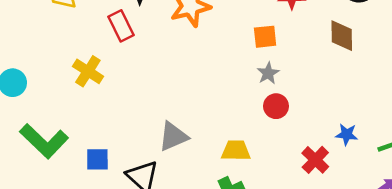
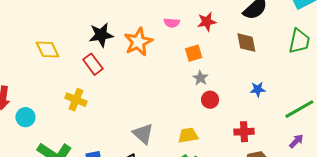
blue star: (347, 134) -> (258, 89), moved
gray triangle: (173, 136) -> (143, 134), turned -45
red cross: (315, 160) -> (244, 132), turned -36

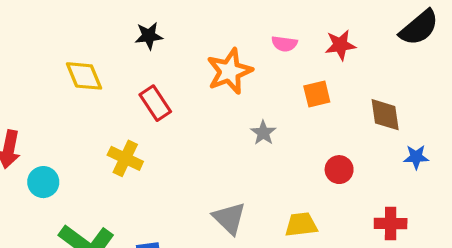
black star: (101, 35) -> (149, 36), moved, size x0.7
brown diamond: (246, 43) -> (385, 115), moved
gray star: (200, 78) -> (263, 133), moved

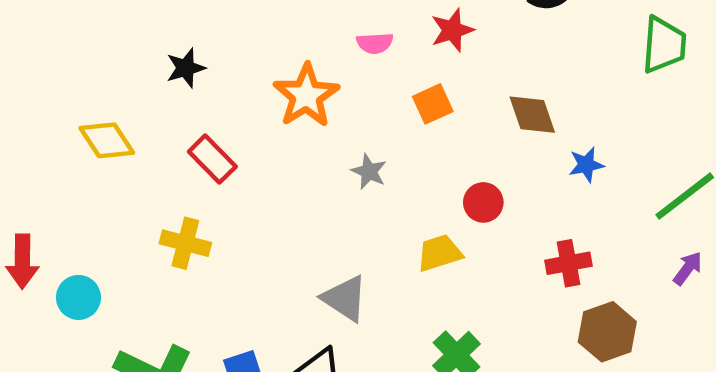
yellow trapezoid: (301, 225) -> (439, 253), moved

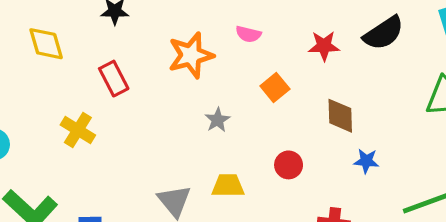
red star: (452, 30) -> (324, 46), moved
orange square: (433, 104) -> (275, 88), turned -32
yellow trapezoid: (439, 253) -> (228, 186), moved

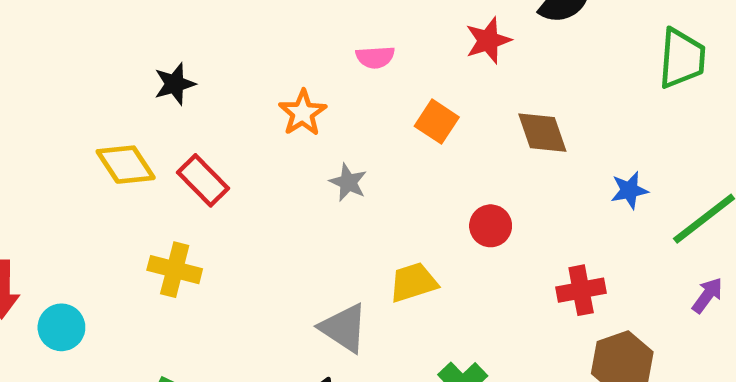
yellow diamond: (46, 44) -> (126, 165), moved
orange star: (191, 55) -> (303, 113), size x0.7
gray star: (217, 120) -> (348, 182), moved
blue star: (366, 161) -> (629, 190), moved

